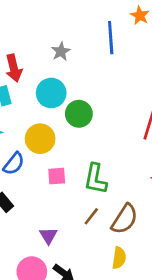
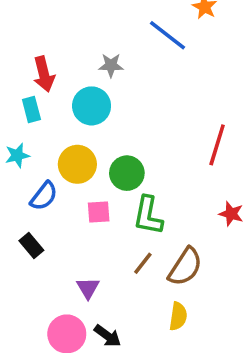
blue line: (111, 38) -> (168, 35), turned -48
gray star: (61, 51) -> (111, 65), moved, turned 30
green circle: (79, 114) -> (127, 173), moved

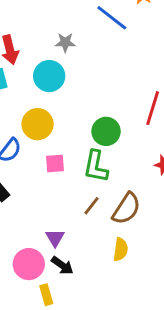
green circle: (127, 173) -> (106, 131), moved
purple triangle: (88, 288) -> (55, 238), moved

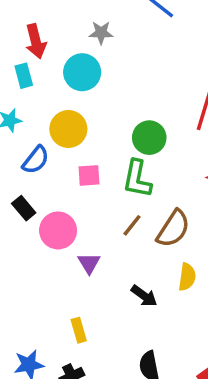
yellow semicircle: (121, 249) -> (187, 277), moved
pink circle: (29, 264) -> (58, 230), moved
black arrow: (62, 265) -> (144, 296), moved

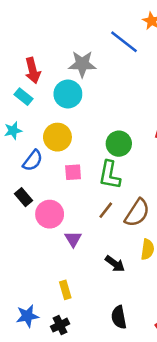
gray star: (101, 33) -> (82, 64), size x1.5
cyan rectangle: (24, 76) -> (23, 97), turned -36

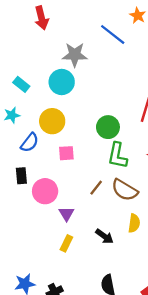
red arrow: (33, 71) -> (41, 18), moved
green L-shape: (110, 175) -> (117, 156), moved
black rectangle: (23, 197) -> (21, 176), turned 35
brown semicircle: (137, 213) -> (125, 190), turned 88
yellow rectangle: (65, 290) -> (66, 243), moved, turned 42

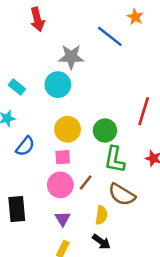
yellow circle: (52, 121) -> (68, 129), moved
black rectangle: (21, 176) -> (17, 209), moved, size x1.5
brown line: (96, 188) -> (86, 182), moved
pink circle: (45, 191) -> (60, 185), moved
yellow semicircle: (134, 223) -> (101, 215), moved

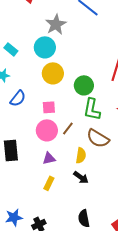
gray star: (71, 57) -> (56, 24), turned -30
yellow circle: (68, 129) -> (53, 73), moved
purple triangle: (63, 219) -> (49, 158), turned 48

